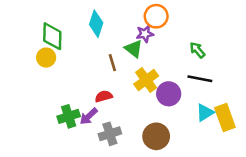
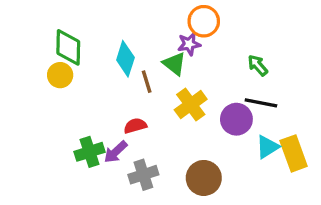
cyan diamond: (96, 24) -> (125, 59), moved
purple circle: (169, 94) -> (236, 119), moved

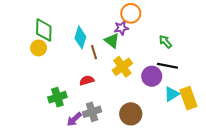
purple arrow: (116, 152) -> (74, 119), moved

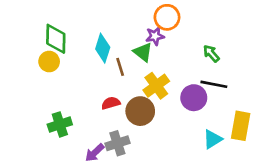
cyan triangle: (172, 94) -> (213, 139), moved
green cross: (57, 97) -> (60, 124), moved
yellow rectangle: (188, 98) -> (241, 126), turned 30
brown circle: (131, 114) -> (140, 111), moved

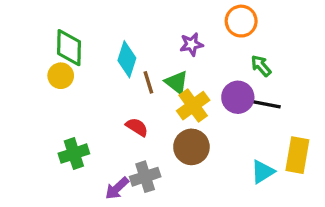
orange circle: (167, 17) -> (241, 21), moved
green triangle: (143, 52) -> (177, 82), moved
purple circle: (194, 98) -> (238, 97), moved
red semicircle: (111, 103) -> (137, 127), turned 48
brown circle: (140, 111) -> (191, 147), moved

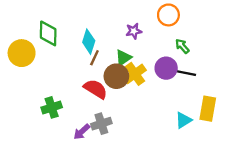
yellow circle: (61, 76) -> (22, 53), moved, size x1.5
brown line: (148, 82) -> (94, 58), moved, turned 42
green triangle: (177, 82) -> (123, 58), turned 48
red semicircle: (137, 127) -> (96, 89), size x1.5
brown circle: (191, 147) -> (116, 76), moved

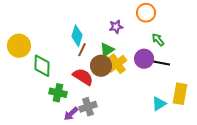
green diamond: (48, 33) -> (42, 66), moved
green cross: (52, 107) -> (58, 93), moved, turned 30

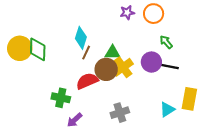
purple star: (116, 27) -> (127, 13), moved
green triangle: (107, 50) -> (112, 53), turned 35
green diamond: (42, 66) -> (38, 49), moved
red semicircle: (83, 77) -> (87, 81), turned -55
gray cross: (88, 107) -> (120, 113), moved

